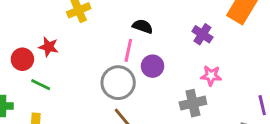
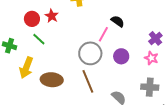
purple circle: (153, 66) -> (121, 56), moved
pink star: (211, 76) -> (151, 58), moved
gray cross: (193, 103) -> (150, 87), moved

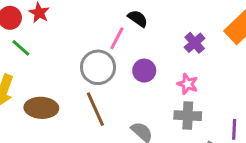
pink star: (151, 58) -> (188, 84), moved

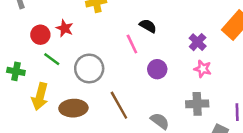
pink line: (117, 38) -> (132, 44), turned -48
gray circle: (98, 67) -> (89, 69), moved
pink star: (188, 84) -> (203, 69), moved

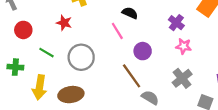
red star: (65, 28) -> (64, 23), moved
red circle: (40, 35) -> (23, 30), moved
gray cross: (197, 104) -> (182, 78), turned -30
brown line: (119, 105) -> (132, 76), moved

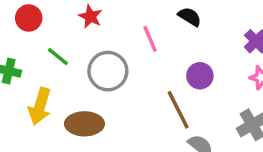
pink line: (117, 31) -> (150, 39), moved

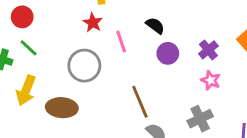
red star: (90, 17) -> (93, 23), moved
green line: (58, 56) -> (29, 48), moved
purple circle: (200, 76) -> (168, 53), moved

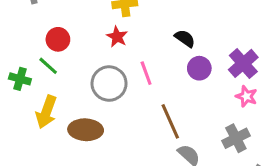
red circle: (22, 17) -> (58, 39), moved
pink line: (121, 41) -> (146, 73), moved
purple cross: (208, 50) -> (243, 63), size x1.4

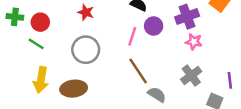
purple cross: (243, 63) -> (187, 17), turned 30
pink line: (146, 73) -> (132, 36), moved, turned 48
green cross: (20, 79) -> (15, 17), moved

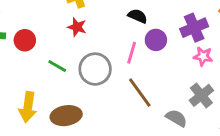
green line: (36, 44) -> (57, 66), moved
gray circle: (86, 50) -> (95, 69), moved
gray semicircle: (157, 95) -> (176, 118), moved

